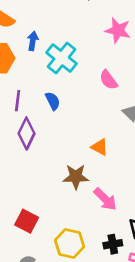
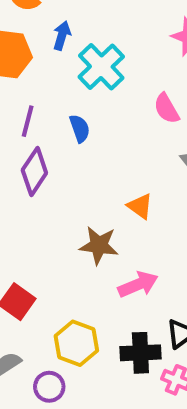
pink arrow: (105, 199) -> (138, 284), turned -75
black cross: (113, 244) -> (140, 353), size x1.4

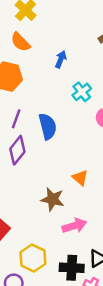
blue arrow: (62, 36) -> (61, 59), moved
cyan cross: (101, 67) -> (82, 92), moved, size x0.7
blue semicircle: (80, 128) -> (48, 126), size x1.5

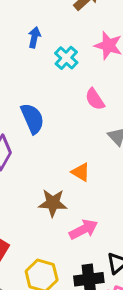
cyan cross: (82, 92) -> (66, 58), moved

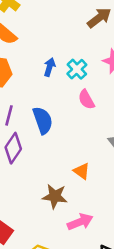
blue arrow: (34, 37) -> (50, 67), moved
pink semicircle: (95, 99) -> (86, 99), moved

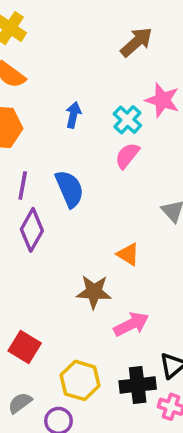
cyan cross: (77, 69) -> (127, 120), moved
pink semicircle: (86, 99) -> (127, 156), turned 72

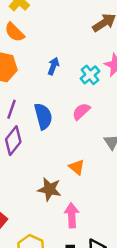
pink semicircle: (127, 156) -> (81, 111), moved
pink arrow: (131, 324) -> (72, 215), turned -75

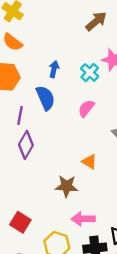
blue semicircle: (43, 116) -> (45, 98), moved
pink arrow: (72, 215) -> (83, 219), moved, turned -80

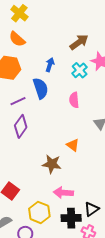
brown arrow: (96, 21) -> (79, 42), moved
pink semicircle: (86, 108) -> (74, 100), turned -49
purple line: (20, 115) -> (18, 101), turned 49

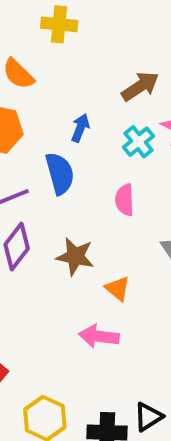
yellow cross: (19, 13) -> (59, 24), moved, turned -36
brown star: (52, 164) -> (75, 256), moved
pink arrow: (63, 193) -> (99, 336), moved

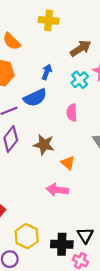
yellow cross: (59, 24) -> (49, 20), moved
blue semicircle: (60, 173) -> (35, 98), turned 80
black triangle: (148, 417) -> (85, 235), turned -30

